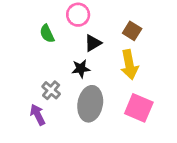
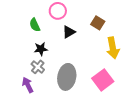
yellow arrow: (129, 65) -> (113, 48), moved
black star: (81, 69) -> (41, 49), moved
pink square: (139, 108) -> (103, 80), turned 30

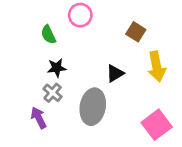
black triangle: (69, 32) -> (115, 73), moved
pink square: (103, 80) -> (157, 125), moved

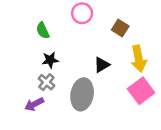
pink circle: (80, 15) -> (82, 13), moved
purple arrow: (39, 118) -> (34, 104), turned -90
pink square: (157, 125) -> (141, 91), moved

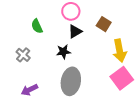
black star: (50, 60) -> (63, 52), moved
black triangle: (102, 65) -> (75, 32), moved
gray cross: (46, 82) -> (23, 55), moved

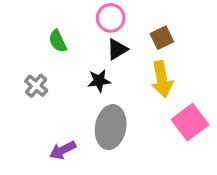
brown square: (104, 24) -> (162, 38), turned 32
yellow arrow: (120, 51) -> (162, 79), moved
purple arrow: (29, 90) -> (63, 150), moved

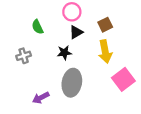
gray cross: (36, 86) -> (24, 56), turned 32

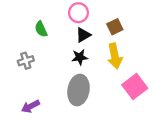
black star: (64, 53) -> (80, 57), moved
purple arrow: (41, 98) -> (30, 106), moved

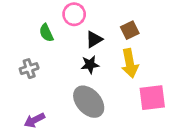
pink circle: (78, 13) -> (74, 14), moved
pink square: (135, 86) -> (152, 98), turned 30
gray ellipse: (78, 90) -> (89, 102), turned -52

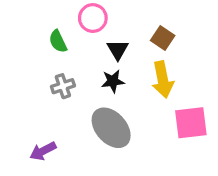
brown square: (130, 30) -> (163, 38), turned -30
black triangle: (94, 39) -> (118, 50), turned -30
gray cross: (29, 69) -> (63, 86), moved

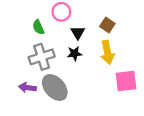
gray cross: (63, 86) -> (42, 57), size x1.6
gray ellipse: (111, 128) -> (55, 88), moved
purple arrow: (43, 151) -> (27, 88), moved, turned 35

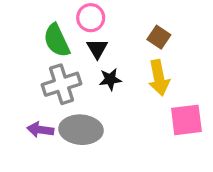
green semicircle: (38, 27) -> (57, 40), size x1.5
black triangle: (78, 33) -> (97, 49), moved
gray ellipse: (55, 88) -> (81, 130), turned -44

